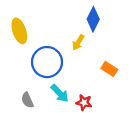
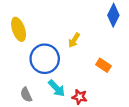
blue diamond: (93, 19) -> (113, 15), moved

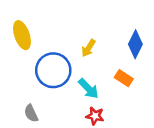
blue diamond: (113, 15) -> (135, 44), moved
cyan arrow: (57, 88) -> (88, 89), moved

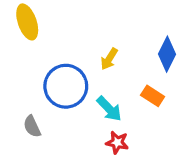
yellow ellipse: (22, 35) -> (27, 22), moved
gray semicircle: (31, 113) -> (32, 126), moved

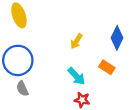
blue circle: (66, 86) -> (18, 60), moved

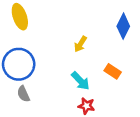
blue diamond: (117, 38) -> (123, 26), moved

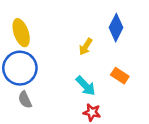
yellow ellipse: (20, 17) -> (21, 33), moved
blue diamond: (123, 26) -> (116, 28), moved

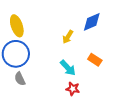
blue diamond: (116, 28) -> (92, 22), turned 40

